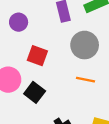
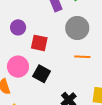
purple circle: (19, 22) -> (18, 27), moved

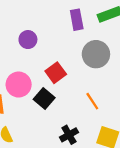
red square: (39, 43) -> (56, 73), moved, turned 30
orange line: (82, 57) -> (92, 101), moved, turned 42

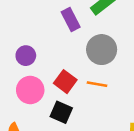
pink circle: (19, 85) -> (30, 90), moved
orange line: (92, 101) -> (97, 84), moved, turned -30

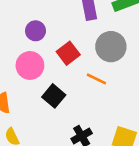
red square: (65, 82) -> (68, 53), moved

